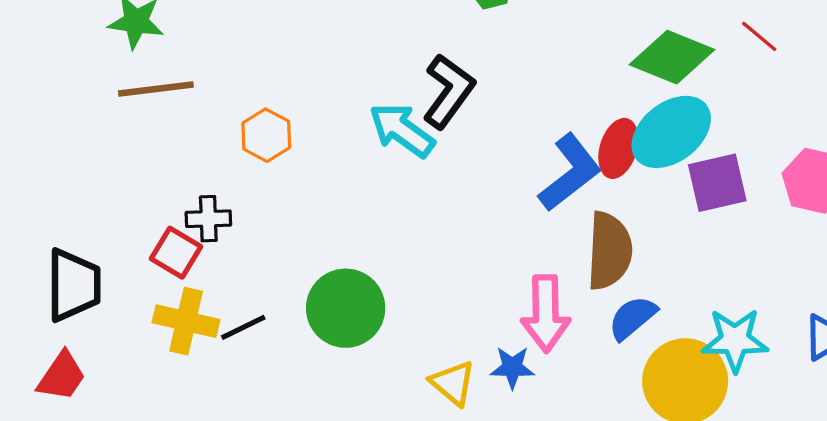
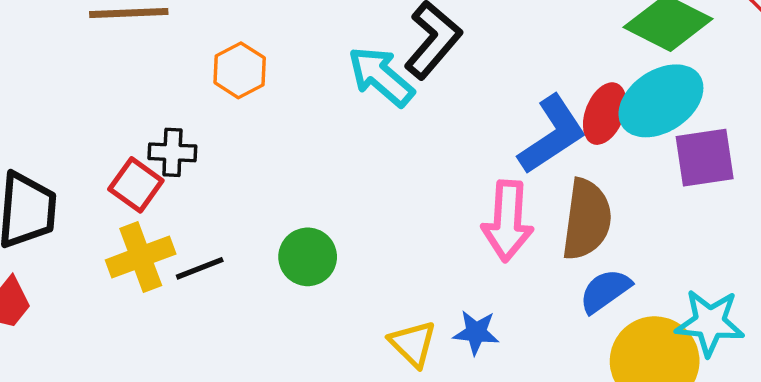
green circle: (346, 308) -> (308, 257), size x0.7
pink arrow: (546, 314) -> (508, 221), moved
yellow cross: (186, 321) -> (141, 257), turned -38

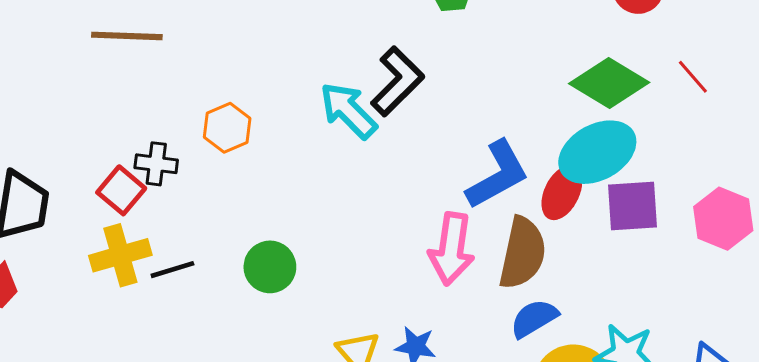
orange hexagon: (240, 70) -> (227, 128), moved
red ellipse: (605, 114) -> (562, 193), moved

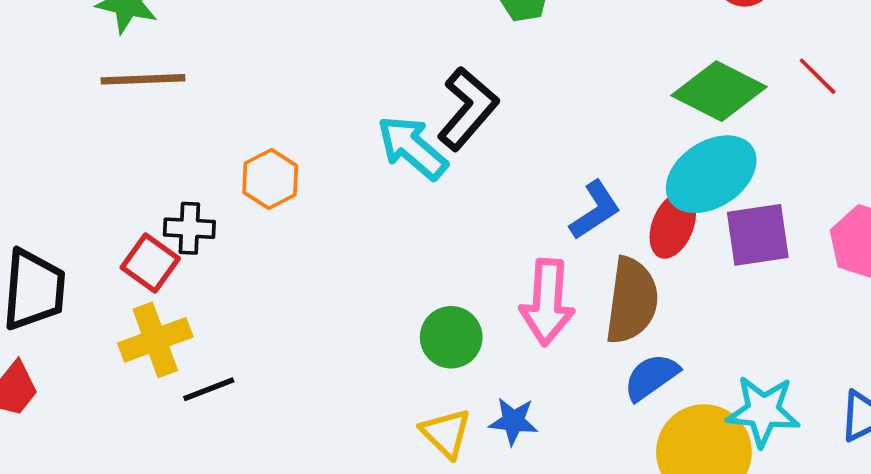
blue L-shape: (498, 175) -> (595, 210), size x0.7
green circle: (270, 267) -> (451, 337), moved
black line: (172, 270) -> (209, 389), moved

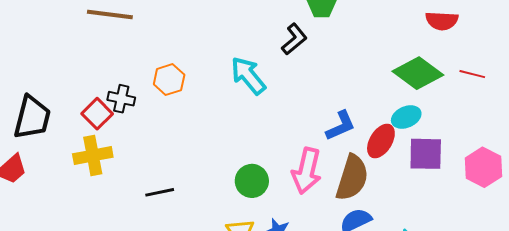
red line: (818, 76) -> (472, 74), turned -40
black L-shape: (468, 109) -> (294, 39), moved, size x0.7
cyan ellipse: (711, 174) -> (406, 117), size x0.6
black line: (209, 389) -> (160, 192), moved

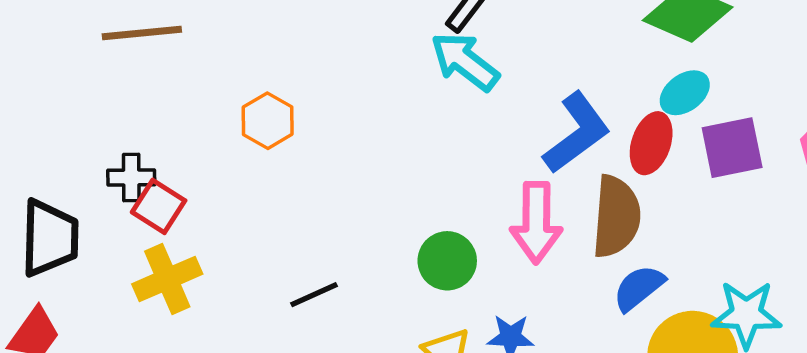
cyan arrow: (248, 76) -> (465, 61), moved
black cross: (121, 99) -> (131, 178), moved
blue L-shape: (341, 126) -> (577, 133), size x1.4
black line: (160, 192) -> (314, 295), moved

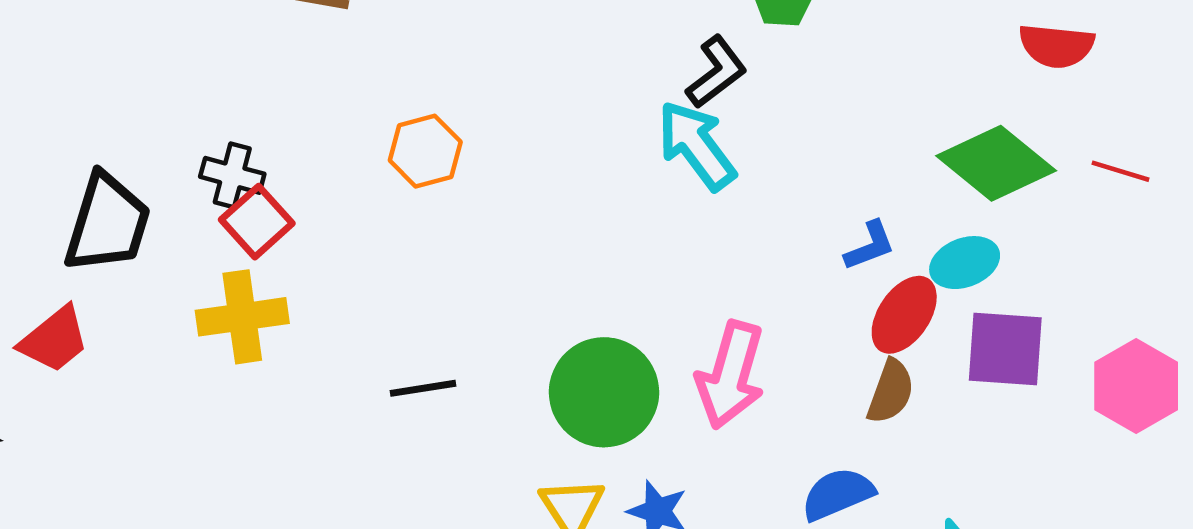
blue L-shape: (577, 133) -> (870, 246), moved, size x0.5
brown semicircle: (616, 217) -> (891, 392), moved, size x0.6
green circle: (447, 261) -> (604, 392), size x1.4

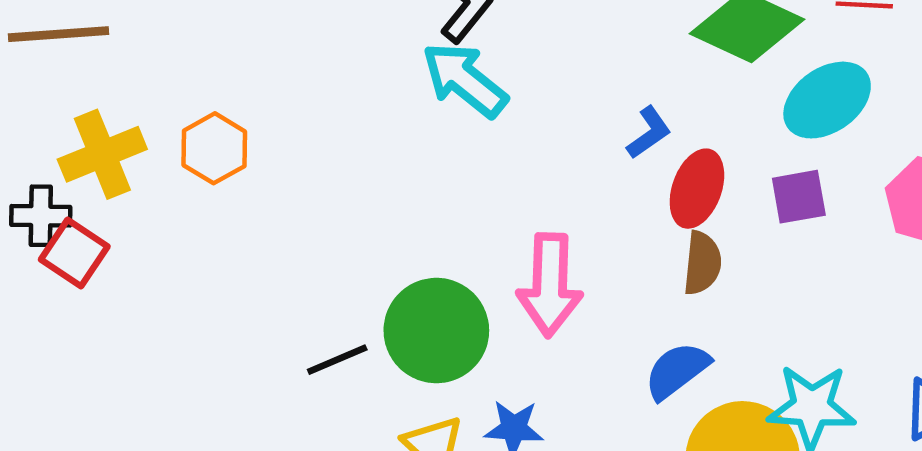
cyan ellipse: (965, 263) -> (827, 100), moved, size x1.4
yellow cross: (242, 317) -> (102, 154), moved
purple square: (1005, 349) -> (799, 197), size x0.7
black line: (423, 388) -> (337, 360), moved

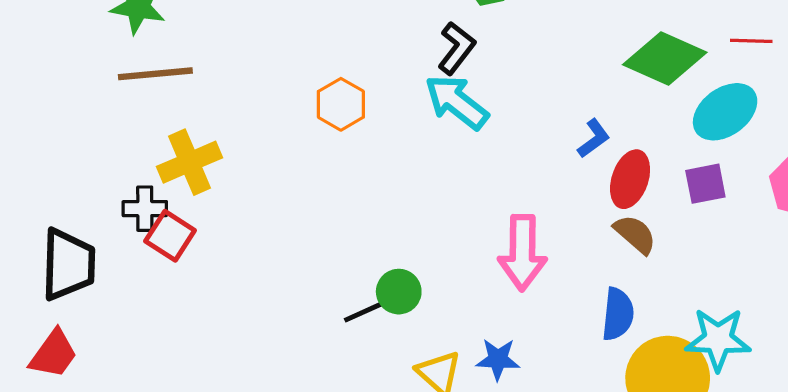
orange hexagon: (214, 148) -> (341, 104), moved
brown semicircle: (702, 263) -> (635, 234), turned -54
green circle: (436, 331) -> (399, 292), moved, size x0.6
blue semicircle: (677, 371) -> (618, 314), turned 134

